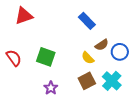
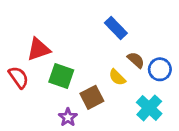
red triangle: (24, 16) -> (39, 49), moved
brown semicircle: (102, 45) -> (136, 60), turned -104
brown square: (87, 81) -> (92, 97), moved

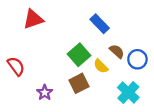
red triangle: (39, 49) -> (33, 19), moved
green square: (61, 76) -> (79, 55), moved, turned 30
purple star: (68, 117) -> (45, 93), moved

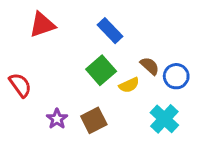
blue rectangle: (100, 24) -> (110, 31), moved
yellow semicircle: (101, 66) -> (129, 85), turned -70
brown square: (79, 83) -> (94, 120), moved

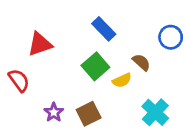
red triangle: (42, 25) -> (40, 44), moved
blue circle: (176, 76) -> (171, 37), moved

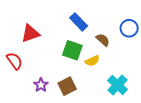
brown semicircle: (141, 62) -> (103, 40), moved
green square: (95, 66) -> (72, 50), turned -30

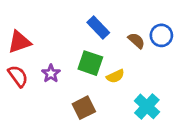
red triangle: (30, 33) -> (19, 42), moved
brown semicircle: (103, 40) -> (136, 41), moved
purple star: (41, 85) -> (51, 74), moved

